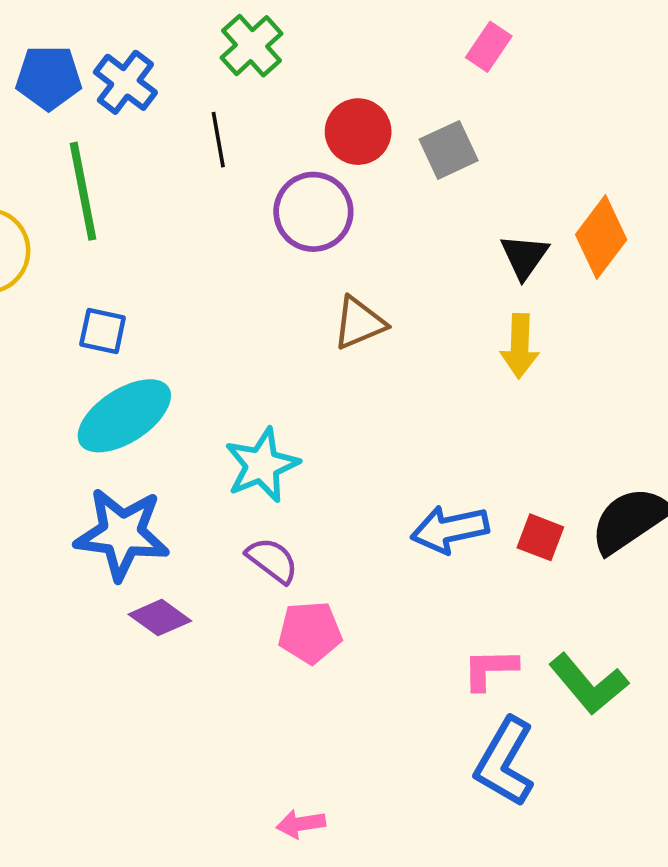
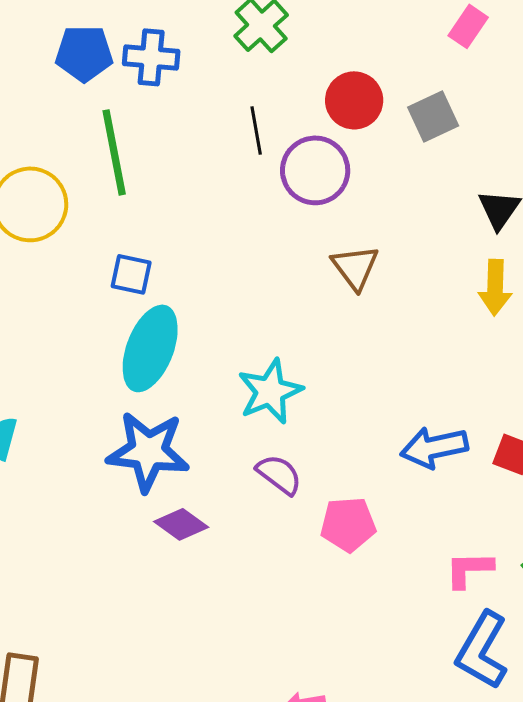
blue cross: (125, 82) -> (151, 57), turned -32
black line: (218, 140) -> (256, 130), moved
brown triangle: (359, 323) -> (355, 267), turned -44
cyan ellipse: (124, 416) -> (150, 348), turned -36
pink pentagon: (310, 632) -> (348, 524), moved

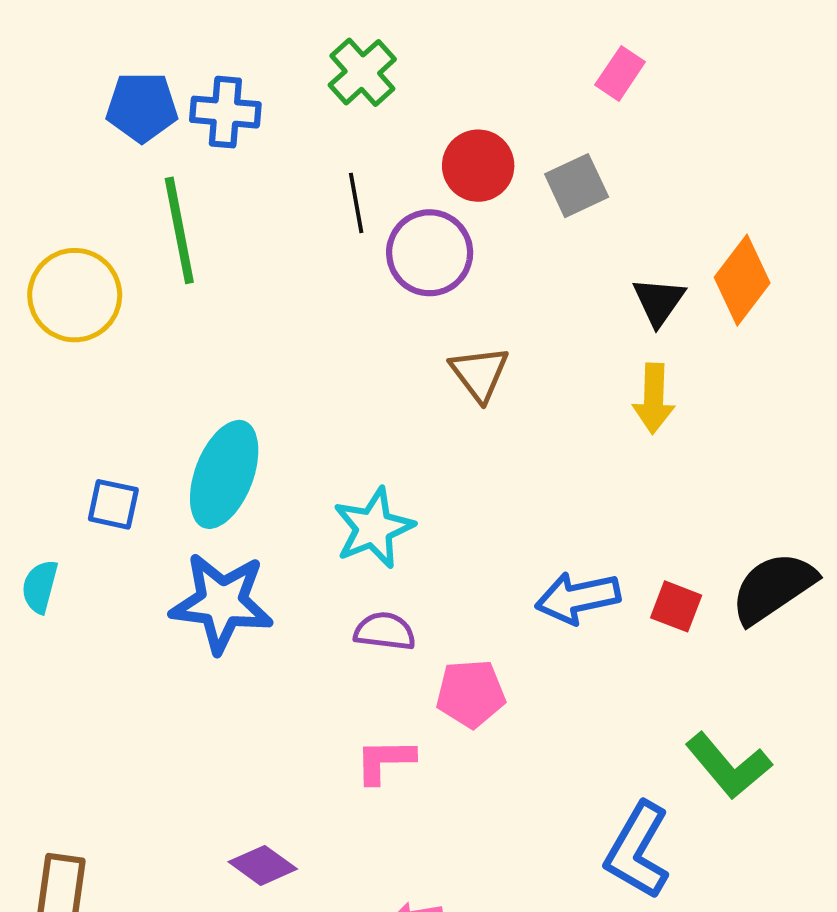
blue square: (131, 274) -> (113, 504), moved
purple semicircle: (279, 474) -> (385, 631), turned -30
purple diamond: (181, 524) -> (263, 865), moved
pink L-shape: (469, 569) -> (385, 761), moved

